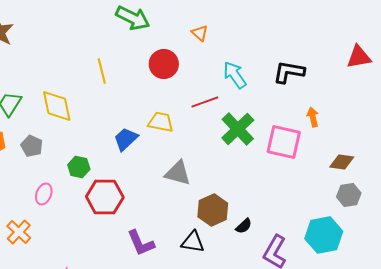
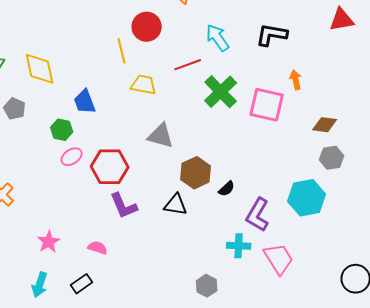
yellow line: (102, 71) -> (122, 51), moved
blue trapezoid: (126, 139) -> (85, 102), moved, turned -68
pink ellipse: (44, 194) -> (72, 157), moved, turned 35
red hexagon: (105, 197) -> (110, 167), moved

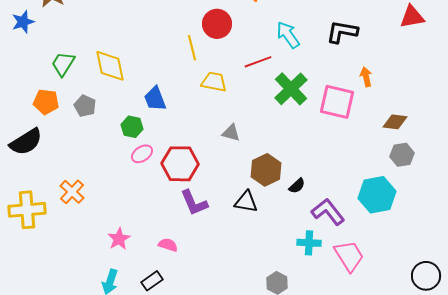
gray triangle: (161, 136) -> (231, 133), size x0.7
purple L-shape: (258, 215) -> (328, 212), turned 112

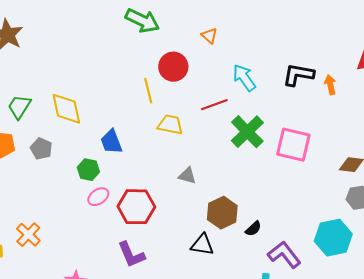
orange arrow: (366, 77) -> (330, 85), moved
purple L-shape: (194, 203) -> (131, 255), moved

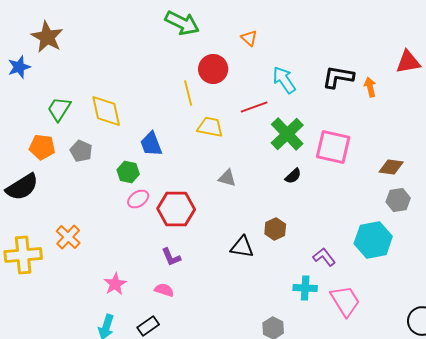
brown hexagon: (222, 213) -> (275, 229), moved, size x0.7
black semicircle: (253, 229) -> (293, 176), moved
purple L-shape: (131, 255) -> (171, 257), size x0.7
purple L-shape: (284, 255) -> (324, 257), size x0.7

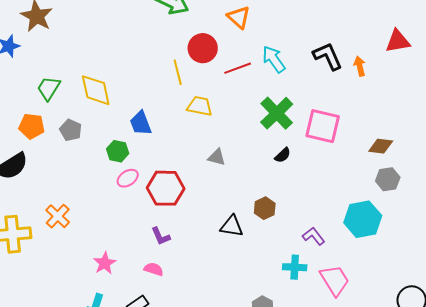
orange triangle: (249, 38) -> (239, 17), size x1.4
black L-shape: (338, 77) -> (328, 56), turned 56
red line: (254, 107) -> (238, 68), moved

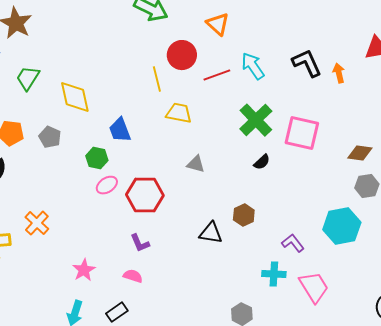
green trapezoid: (49, 88) -> (28, 78), moved

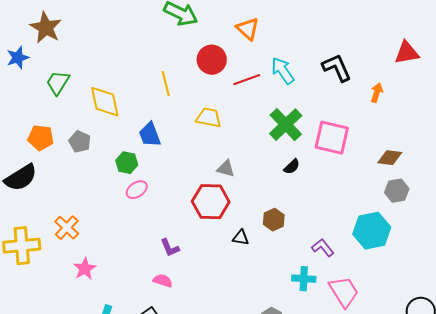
orange arrow: (339, 73) -> (377, 93), moved, turned 30
yellow line: (157, 79) -> (166, 84), moved
red hexagon: (145, 195) -> (211, 202), moved
black triangle: (211, 233) -> (241, 238), size x0.7
pink star: (84, 270) -> (85, 269), moved

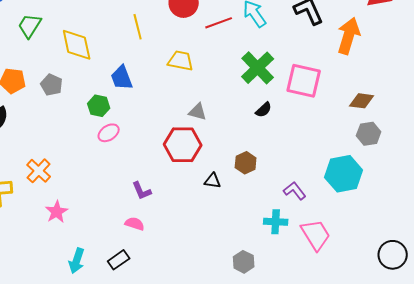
orange arrow: (377, 93) -> (349, 36), size x1.8

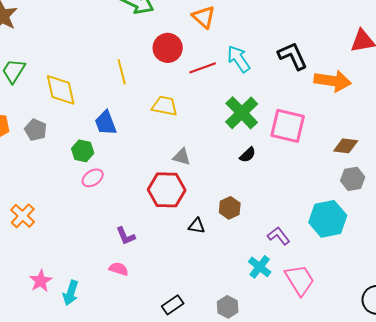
orange arrow: (349, 36) -> (333, 81), turned 81
pink star: (57, 212) -> (41, 281), moved
cyan cross: (276, 222) -> (260, 267), turned 35
black rectangle: (119, 260) -> (173, 305), moved
cyan arrow: (77, 261) -> (71, 293), moved

